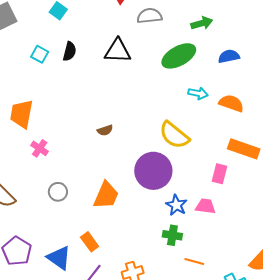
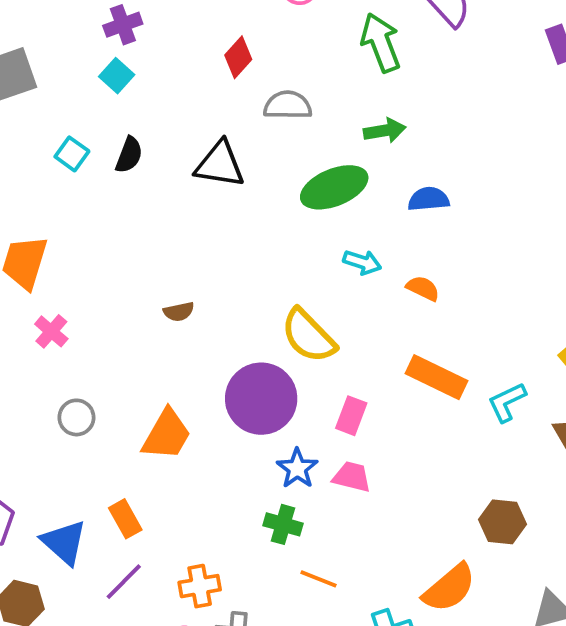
orange semicircle: (231, 103) -> (423, 288), size x0.7
pink rectangle: (219, 174) -> (351, 416), moved

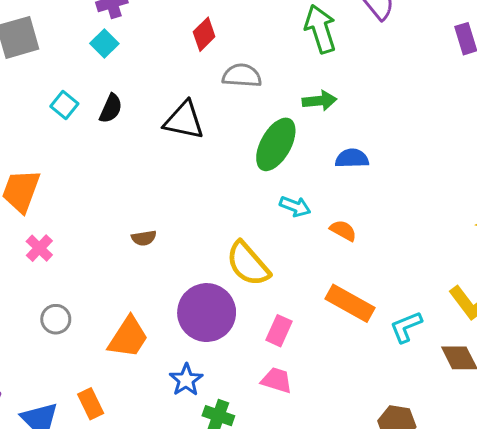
green ellipse: (334, 187) -> (276, 144), turned -42
blue star: (297, 468) -> (186, 380), moved

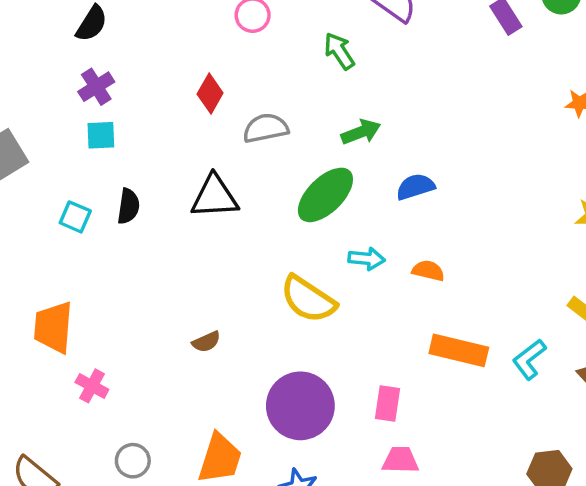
green arrow: (320, 29) -> (339, 51), size x0.7
cyan square: (104, 44) -> (101, 135), turned -32
green ellipse: (276, 144) -> (325, 195), turned 32
yellow semicircle: (248, 264) -> (308, 299), moved

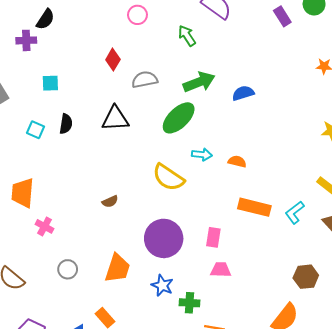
purple cross: (96, 87) -> (26, 40), moved, turned 30
green arrow: (361, 132) -> (199, 82), size x1.4
blue semicircle: (415, 187) -> (243, 93), moved

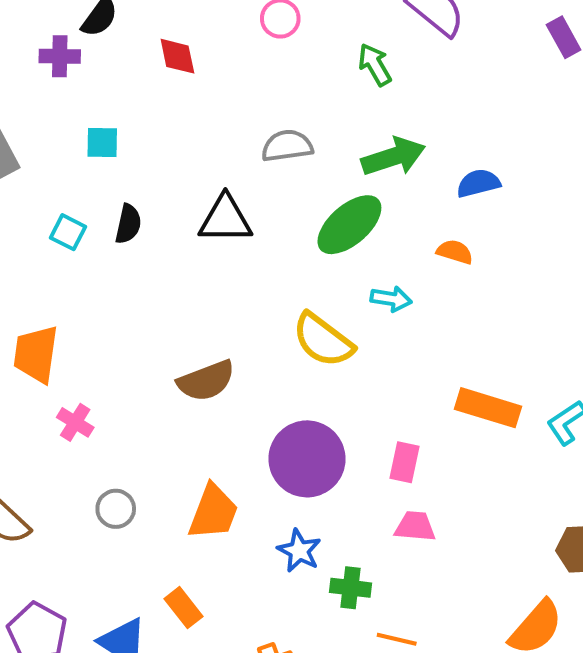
red diamond: (113, 60) -> (177, 56), moved, turned -45
orange semicircle: (237, 162) -> (455, 252), moved
brown semicircle: (110, 202) -> (206, 381), size x1.8

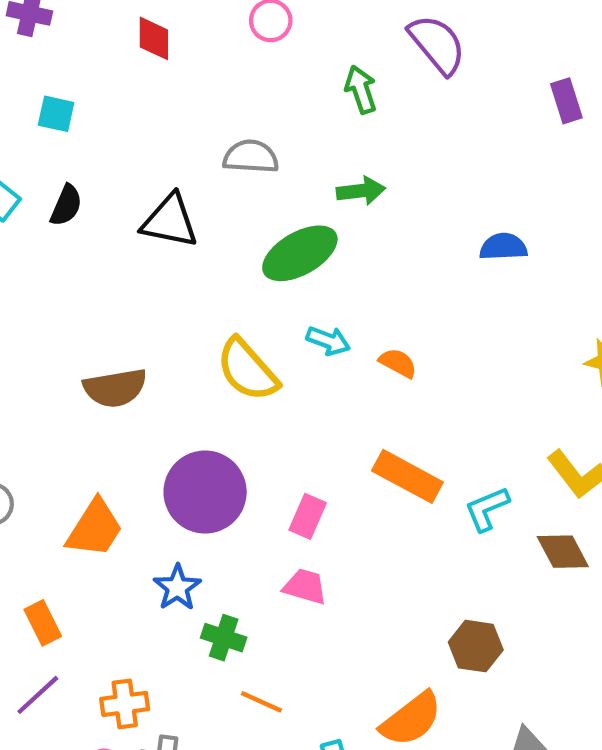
green arrow: (393, 157) -> (361, 191), size x0.7
blue semicircle: (478, 183) -> (503, 247), moved
orange semicircle: (455, 252) -> (398, 363), moved

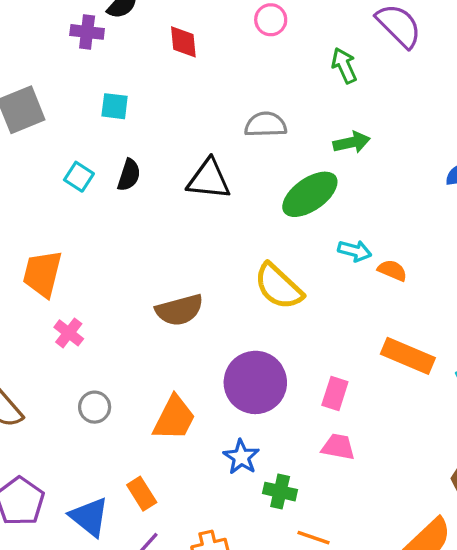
cyan arrow: (328, 341) -> (355, 251), moved

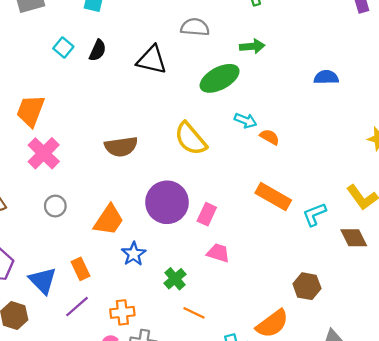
pink cross: (69, 333) -> (44, 153), size x1.6
pink rectangle: (335, 393) -> (207, 214), moved
blue star: (241, 457) -> (134, 254), moved
green cross: (280, 492) -> (175, 279), turned 30

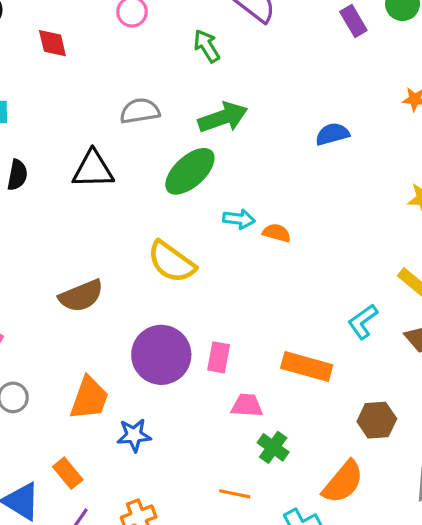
green arrow: (252, 46) -> (223, 117), size x1.4
orange rectangle: (273, 197) -> (307, 366), moved
blue star: (134, 254) -> (134, 435), turned -30
green cross: (175, 279) -> (273, 447), moved

